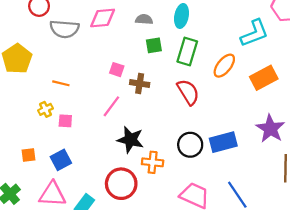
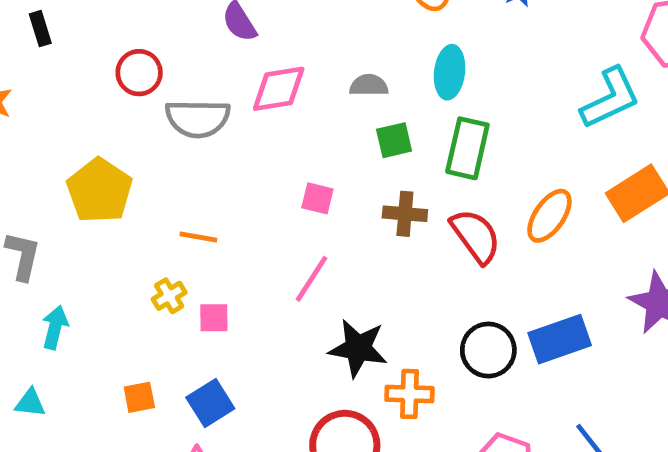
orange ellipse: (224, 66) -> (549, 216), moved
brown cross: (140, 84) -> (405, 214), moved

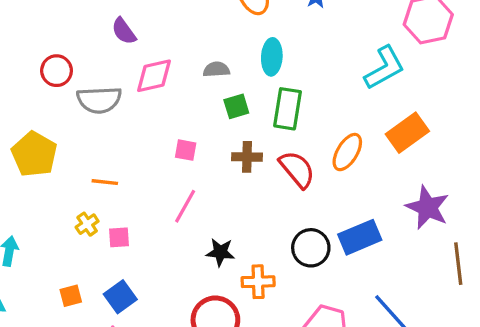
black star: (358, 348) -> (220, 252), size x0.7

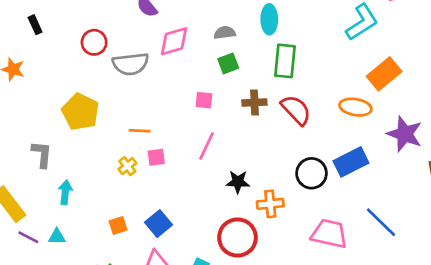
green square: (236, 106) -> (228, 63), moved
orange ellipse: (347, 152) -> (355, 107), moved, turned 72
pink square: (119, 237) -> (156, 157), moved

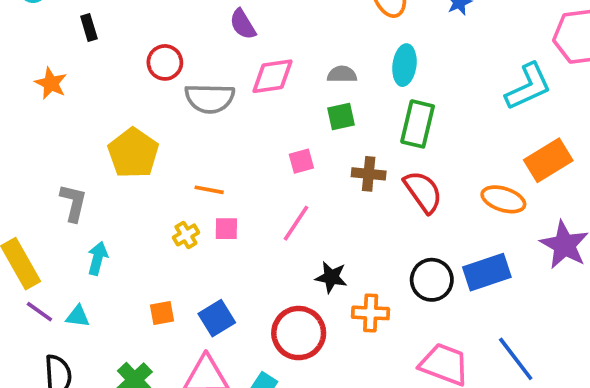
pink square: (204, 100) -> (301, 161), turned -30
red circle: (237, 237) -> (299, 333), moved

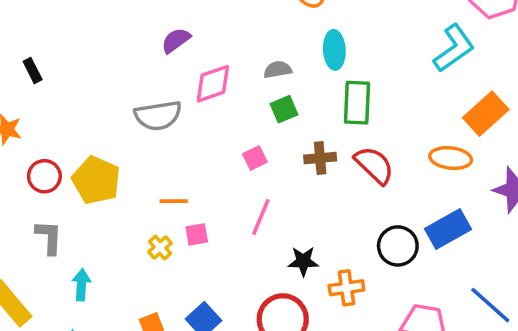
purple semicircle: (243, 24) -> (176, 40), turned 96
red circle: (165, 62) -> (44, 176), moved

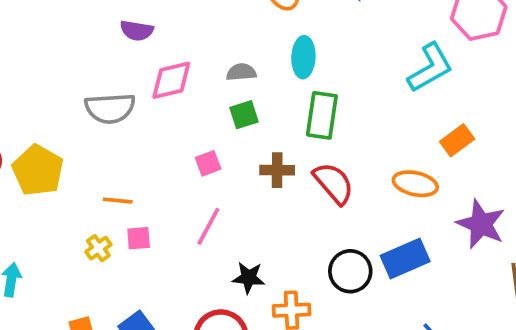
purple semicircle: (176, 40) -> (137, 31), turned -140
orange rectangle: (486, 114) -> (457, 140), size x0.7

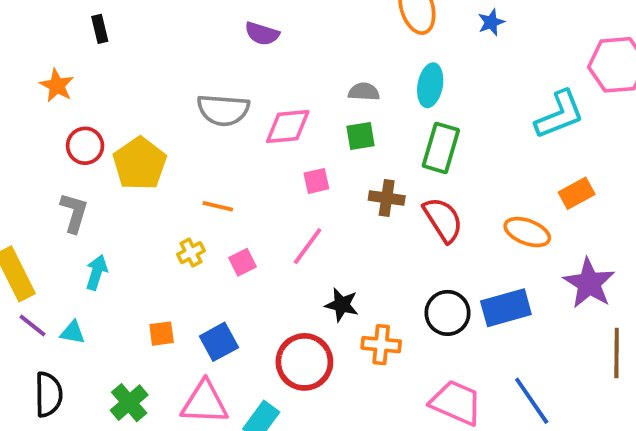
pink diamond: (171, 80) -> (288, 127), moved
pink square: (139, 238) -> (242, 262), moved, turned -30

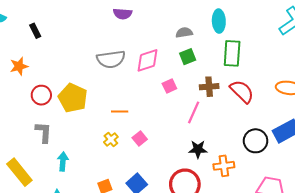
orange star: (57, 86) -> (19, 66), turned -30
pink line: (308, 246) -> (194, 112), moved

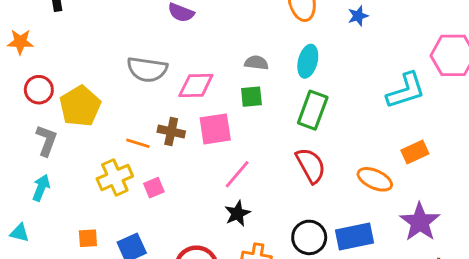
pink square: (169, 86) -> (215, 129), size x1.6
brown cross: (209, 87) -> (171, 132), moved
gray L-shape: (44, 132) -> (47, 140), moved
yellow cross: (111, 139) -> (115, 177), size x1.6
black star: (198, 149) -> (237, 213), moved, turned 30

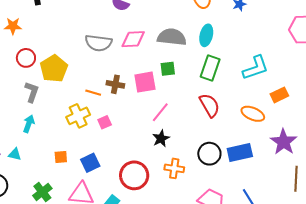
gray semicircle: (256, 63) -> (172, 37), size x1.8
pink diamond: (196, 86) -> (133, 39), moved
cyan L-shape: (406, 91) -> (256, 68), moved
green square: (251, 97) -> (168, 69), moved

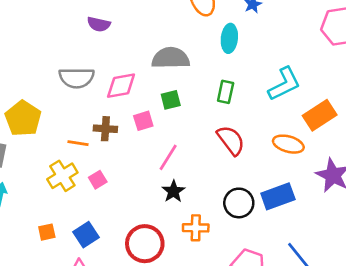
cyan ellipse: (206, 35) -> (229, 38), moved
pink diamond: (133, 39) -> (121, 86), moved
green rectangle: (210, 68) -> (226, 92), size x0.7
pink square: (145, 82) -> (143, 121), size x0.7
orange rectangle: (279, 95) -> (320, 115), size x1.4

